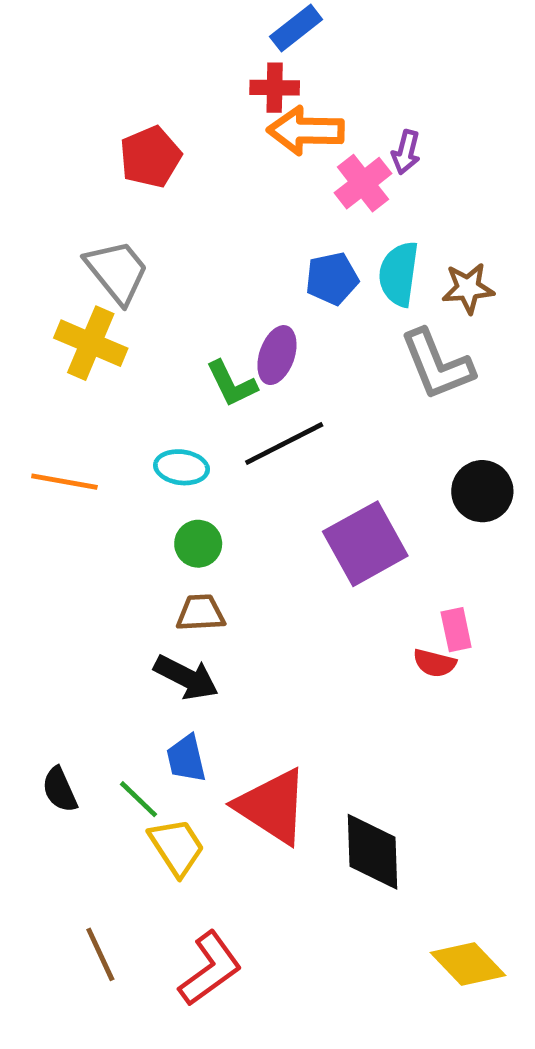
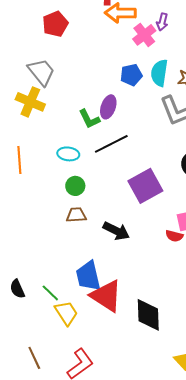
orange line: (64, 482) -> (19, 160), turned 76
black arrow: (186, 677) -> (116, 231), moved
blue trapezoid: (186, 759) -> (88, 276), moved, size x1.5

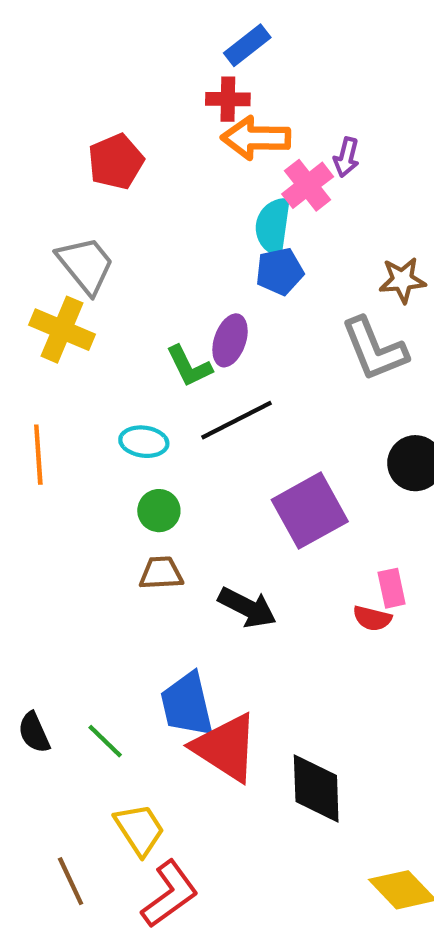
cyan semicircle: (159, 73) -> (273, 226), moved
yellow trapezoid: (66, 313) -> (140, 829), moved

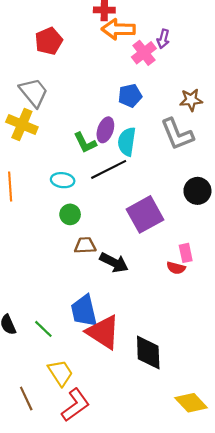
cyan semicircle: (273, 226) -> (127, 142), moved
brown trapezoid: (161, 573) -> (85, 245), moved

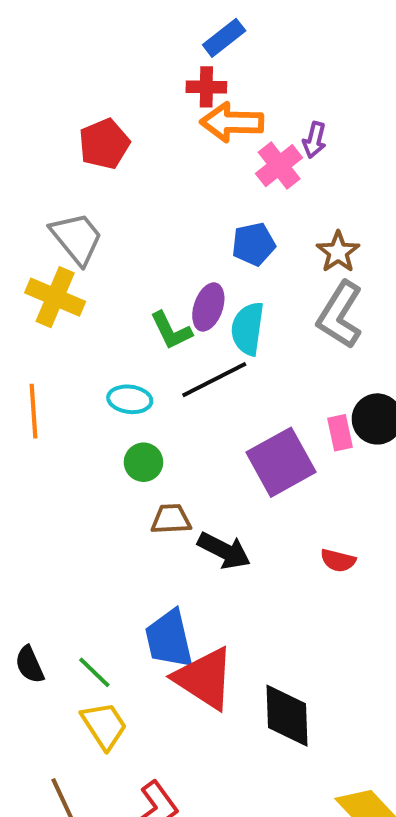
brown star: (191, 100) -> (338, 252), moved, turned -30
gray L-shape: (177, 134) -> (340, 315), turned 54
pink rectangle: (186, 253) -> (340, 433), moved
yellow trapezoid: (60, 373) -> (104, 725), moved

